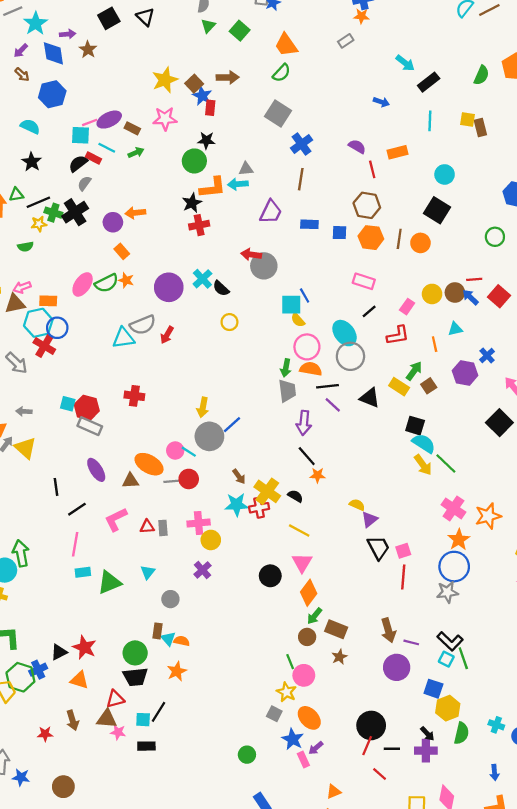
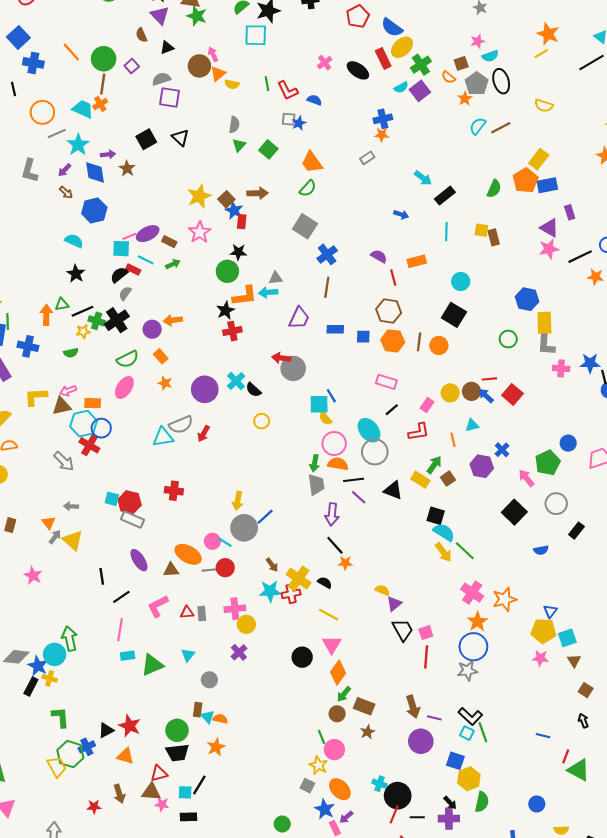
pink star: (165, 119) -> (200, 232), turned -30
green semicircle: (107, 283) -> (128, 359), moved
cyan cross: (496, 725) -> (379, 784), moved

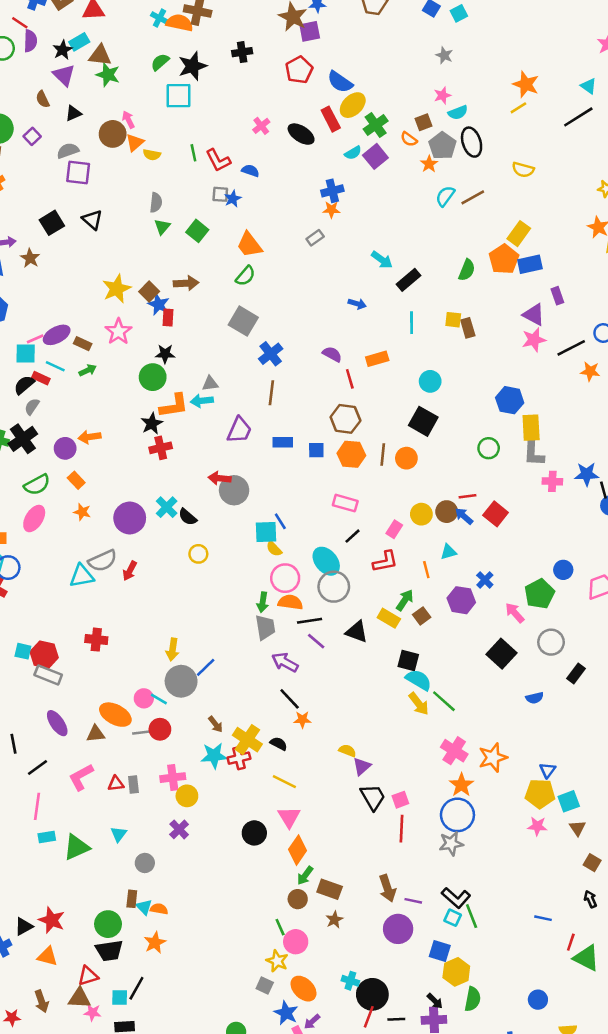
purple arrow: (332, 514) -> (285, 662), turned 115

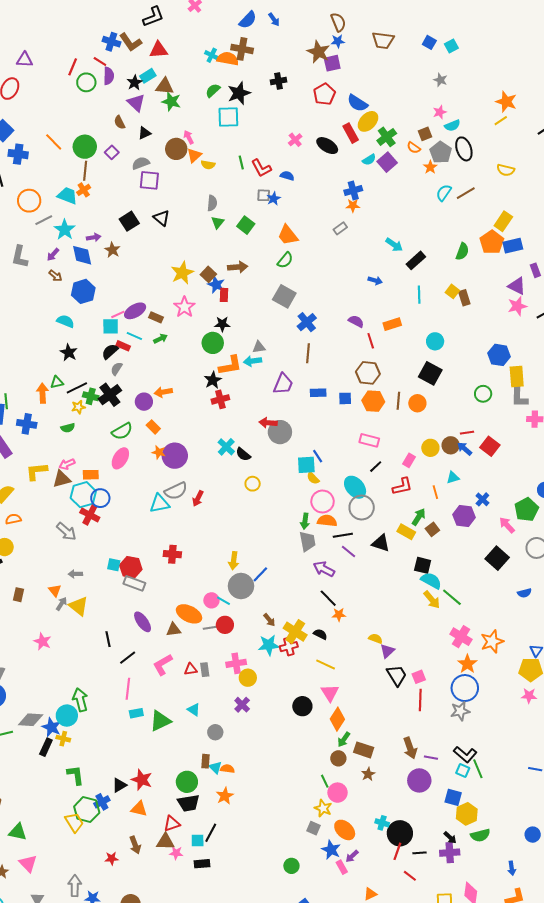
yellow square: (453, 320) -> (452, 291), turned 32
purple circle: (130, 518) -> (175, 456), moved
cyan triangle: (119, 834) -> (194, 710), turned -32
green semicircle: (473, 999) -> (480, 835), turned 66

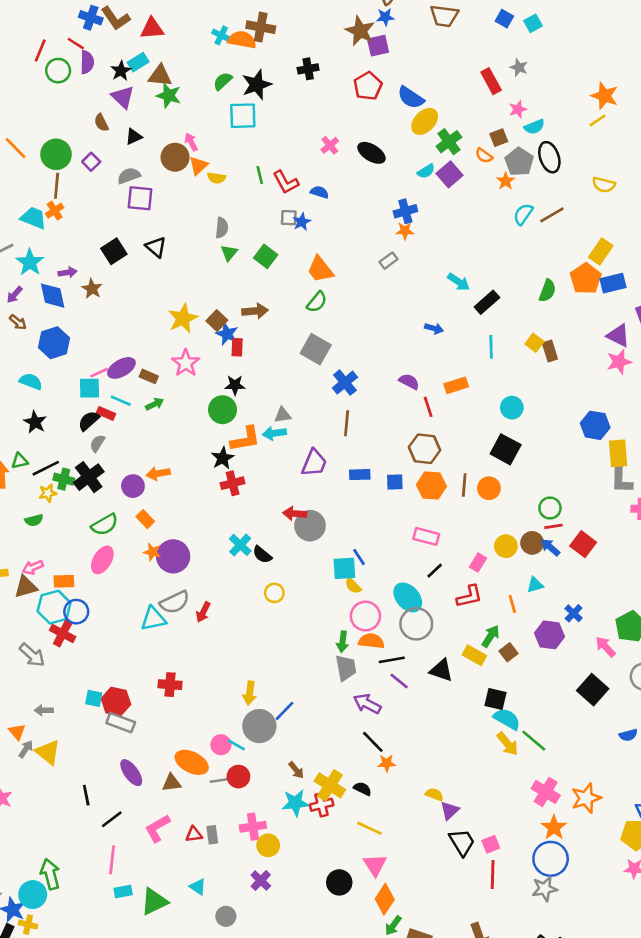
red rectangle: (351, 133) -> (491, 81), moved
green circle: (483, 394) -> (550, 508), moved

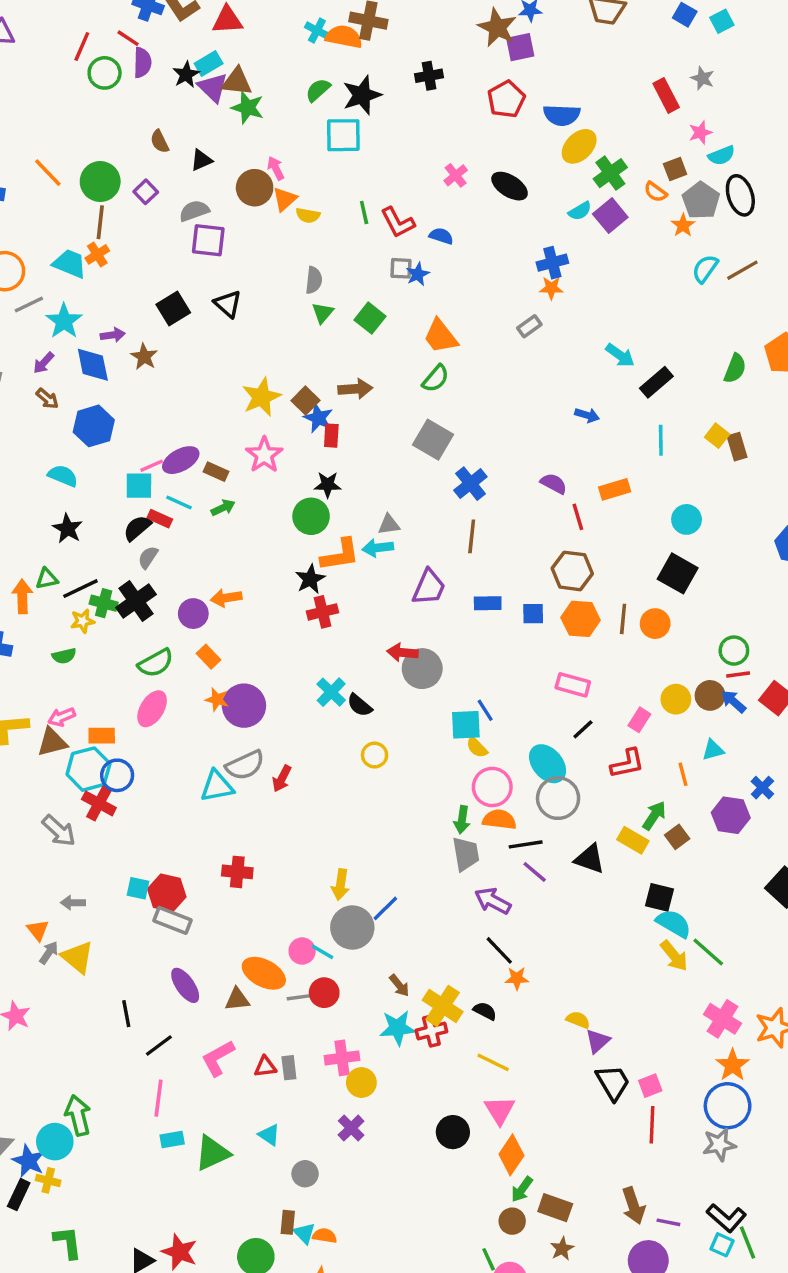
purple triangle: (123, 97) -> (213, 87), moved
blue semicircle: (411, 98) -> (562, 115), turned -32

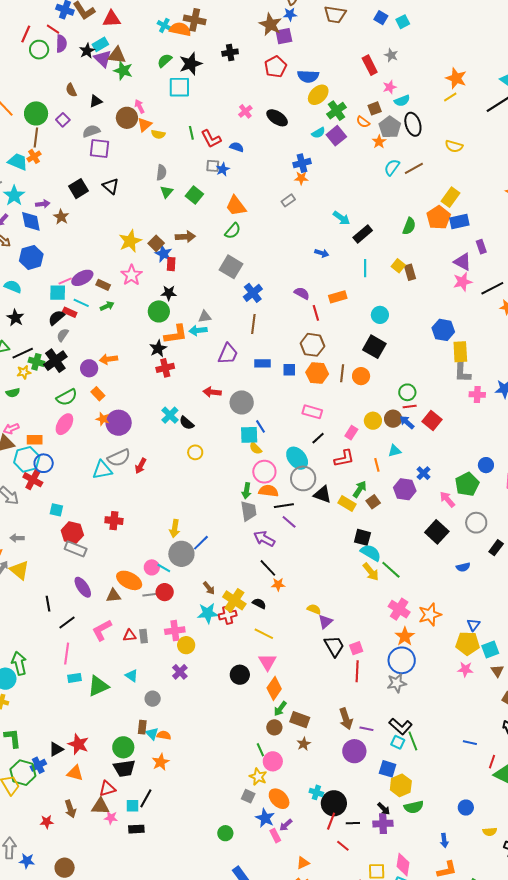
gray circle: (422, 669) -> (242, 402), moved
black triangle: (590, 859) -> (322, 494), moved
cyan square: (138, 888) -> (56, 510), moved

